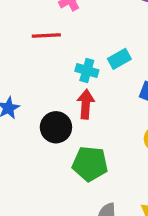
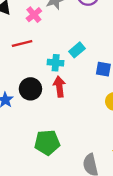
black circle: (56, 127) -> (30, 89), moved
green pentagon: (90, 164) -> (47, 142), moved

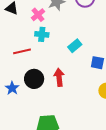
red line: (22, 43) -> (22, 51), moved
cyan cross: (56, 63) -> (42, 34), moved

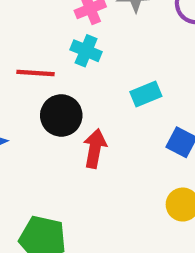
black circle: (34, 79) -> (61, 115), moved

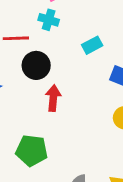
red arrow: (95, 148) -> (53, 98), moved

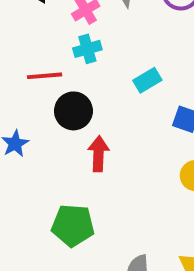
cyan cross: (49, 20) -> (87, 49), turned -30

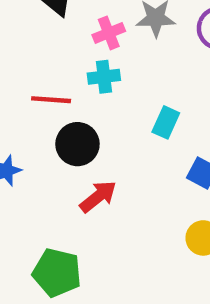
cyan rectangle: (147, 80) -> (166, 122), turned -44
red arrow: (98, 154) -> (98, 197), turned 40

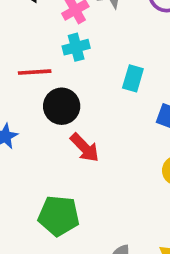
red arrow: (98, 197) -> (85, 148), turned 92

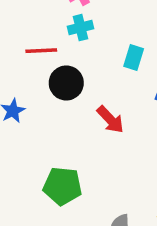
red arrow: (85, 148) -> (110, 120), moved

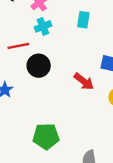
cyan rectangle: (134, 57) -> (83, 20), moved
red arrow: (110, 120) -> (84, 81), moved

